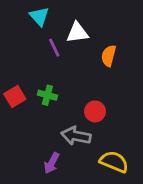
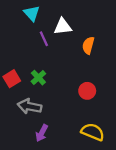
green cross: (47, 95) -> (38, 78), turned 32
red circle: (95, 111) -> (87, 91), moved
gray arrow: (76, 136) -> (30, 106), moved

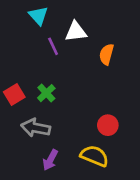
red circle: (87, 91) -> (108, 125), moved
yellow semicircle: (93, 132) -> (94, 156), moved

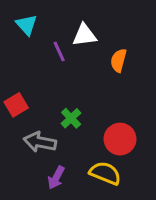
cyan triangle: (38, 16) -> (27, 25), moved
green cross: (46, 93) -> (71, 118), moved
red circle: (108, 125) -> (120, 139), size x1.4

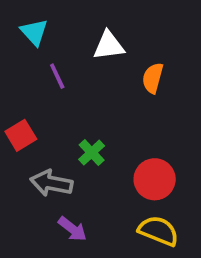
purple line: (59, 51) -> (57, 76), moved
yellow semicircle: (105, 173) -> (158, 231), moved
purple arrow: (56, 178) -> (72, 229), turned -80

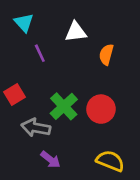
green cross: (92, 153) -> (64, 106), size x1.5
red circle: (155, 179) -> (101, 109), moved

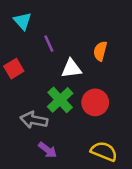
white triangle: (76, 32) -> (71, 69), moved
purple line: (40, 53) -> (49, 44), moved
red square: (15, 94) -> (14, 69), moved

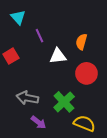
green cross: (60, 100) -> (64, 102), moved
red circle: (95, 102) -> (86, 73), moved

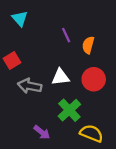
purple line: (40, 36) -> (66, 35), moved
white triangle: (58, 56) -> (61, 77), moved
gray arrow: (27, 98) -> (30, 86), moved

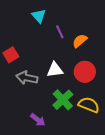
cyan triangle: (20, 19) -> (39, 16), moved
orange semicircle: (88, 45) -> (80, 41), turned 35
yellow semicircle: (91, 133) -> (89, 105), moved

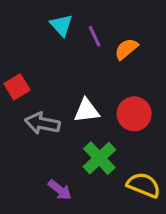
purple line: (60, 32) -> (95, 36), moved
orange semicircle: (80, 41) -> (126, 49), moved
yellow semicircle: (89, 105) -> (144, 185), moved

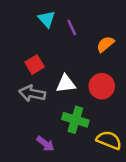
orange semicircle: (126, 49) -> (105, 44), moved
red square: (17, 87) -> (35, 65), moved
green cross: (99, 158) -> (75, 120), turned -30

